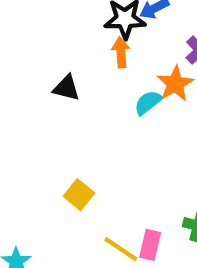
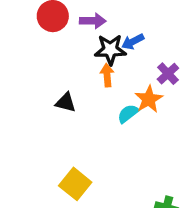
yellow square: (79, 195) -> (75, 184), size x1.4

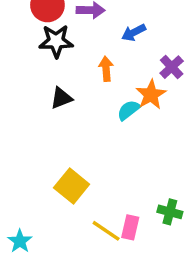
black star: (110, 50) -> (56, 41), moved
black triangle: (66, 102) -> (61, 98), turned -35

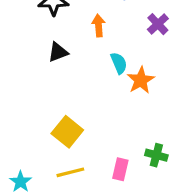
orange star: (151, 95) -> (141, 80), moved
cyan semicircle: (128, 110) -> (119, 63), turned 105
yellow line: (106, 231) -> (70, 172), moved, turned -48

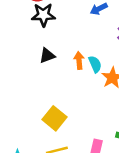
orange arrow: (99, 26) -> (79, 60), moved

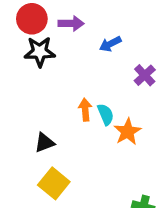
black triangle: (47, 56) -> (44, 143), moved

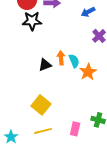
blue arrow: (110, 44) -> (88, 12), moved
black triangle: (44, 143) -> (45, 65), moved

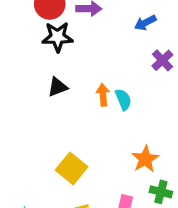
black triangle: (45, 65) -> (58, 87), moved
orange star: (88, 72) -> (145, 159), moved

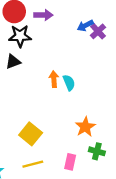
purple cross: (162, 60) -> (98, 31), moved
black triangle: (58, 87) -> (13, 62), moved

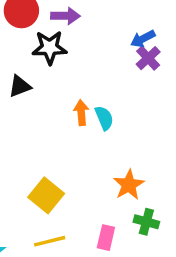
blue arrow: (85, 26) -> (143, 39), moved
purple cross: (98, 31) -> (148, 58), moved
black star: (20, 36) -> (50, 48), moved

